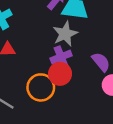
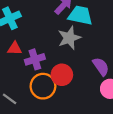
purple cross: (61, 57) -> (35, 59), moved

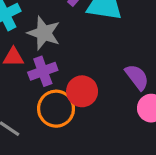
gray star: (69, 38) -> (44, 33), moved, turned -30

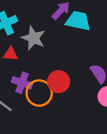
purple cross: (43, 71) -> (22, 83), moved, turned 36

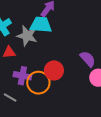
cyan trapezoid: (78, 21) -> (41, 25), moved

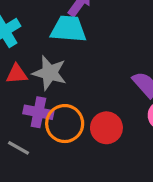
gray star: (27, 36) -> (50, 73), moved
red circle: (54, 70) -> (106, 128), moved

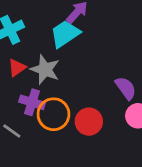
cyan trapezoid: (68, 29) -> (65, 34), turned -44
red triangle: (17, 74) -> (17, 68), turned -36

